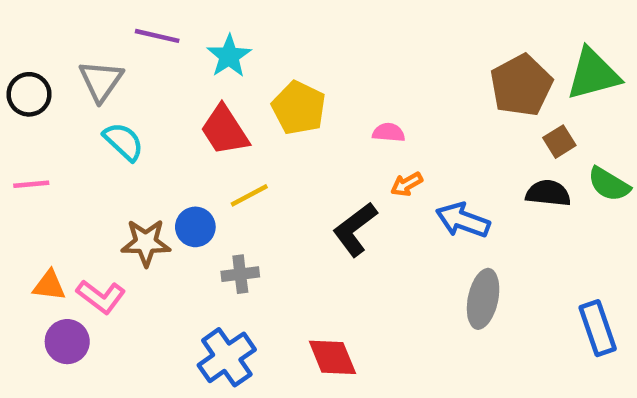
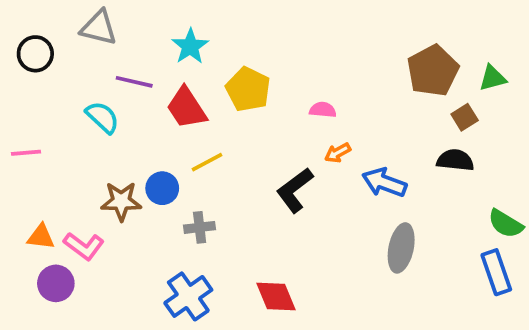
purple line: (157, 36) -> (134, 82), moved
green triangle: (593, 74) -> (493, 78), moved, size x0.6
gray triangle: (101, 81) -> (99, 28), moved, turned -51
black circle: (29, 94) -> (35, 54), moved
green semicircle: (609, 184) -> (506, 224), moved

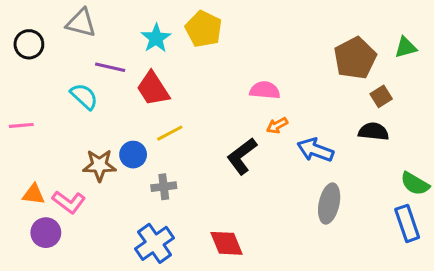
green triangle: (493, 78) -> (406, 47), moved
yellow pentagon: (248, 89) -> (204, 29), moved
pink semicircle: (323, 110) -> (265, 90), size x1.4

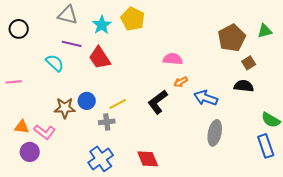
gray triangle: (81, 23) -> (68, 15), moved
yellow line: (170, 133) -> (118, 104), moved

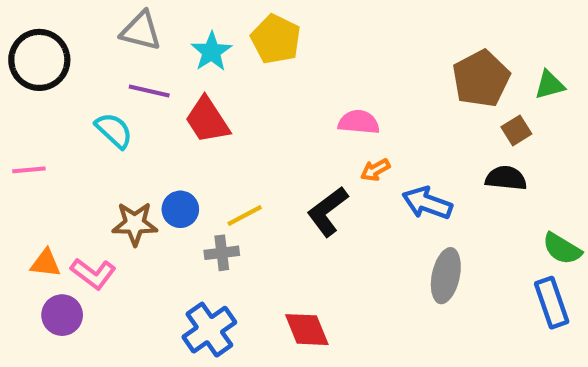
black circle: (19, 29) -> (39, 60), size x1.5
green triangle: (265, 31) -> (550, 85), moved

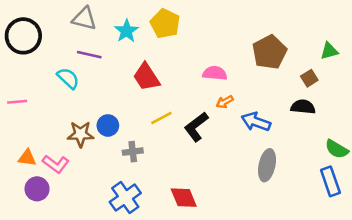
brown pentagon: (481, 79) -> (269, 52), moved
red trapezoid: (207, 120) -> (146, 77), moved
yellow line: (245, 216) -> (161, 118), moved

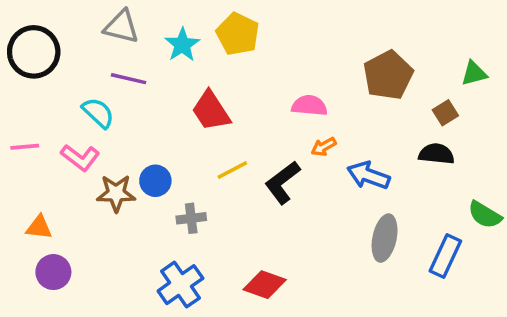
pink L-shape: (56, 164) -> (80, 157), moved
blue rectangle: (330, 181) -> (445, 256), moved, turned 44
red diamond: (184, 198) -> (265, 285), turned -48

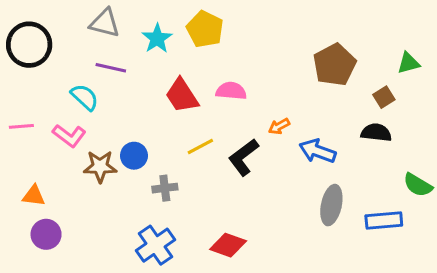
pink semicircle: (309, 106) -> (231, 91), moved
blue rectangle: (445, 256) -> (384, 220), turned 60

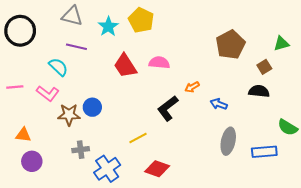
yellow line: (200, 146) -> (138, 138), moved
blue arrow: (318, 151) -> (219, 104), size x0.7
gray cross: (165, 188) -> (81, 150), moved

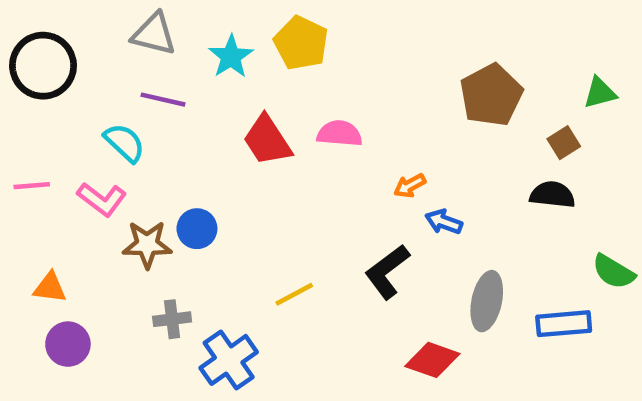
blue arrow: (219, 104) -> (444, 222), moved
black L-shape: (168, 108) -> (387, 272), moved
red diamond: (157, 169) -> (432, 360), moved

